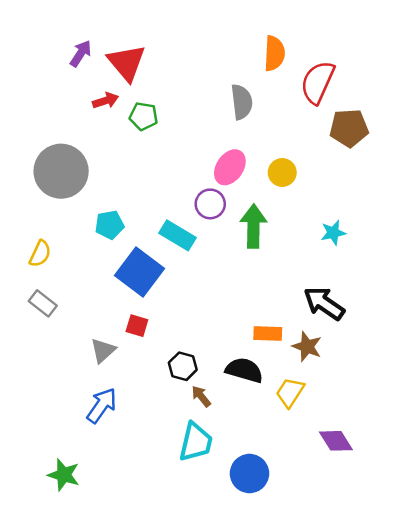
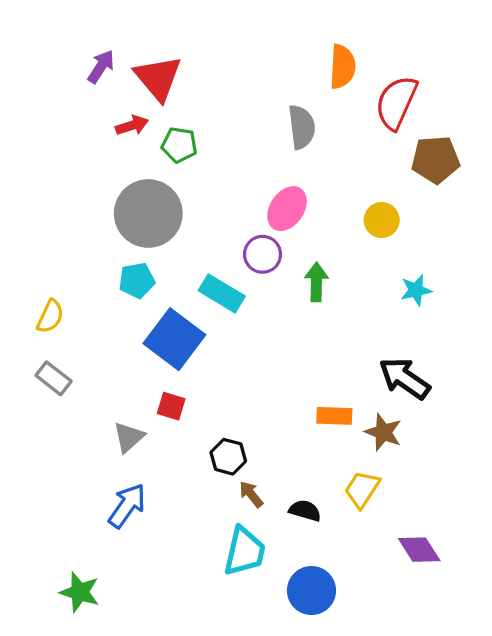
gray circle: (61, 171) -> (148, 213), moved
yellow circle: (282, 173) -> (382, 220), moved
green arrow: (253, 226) -> (316, 282), size x0.7
black semicircle: (244, 370) -> (305, 511), moved, size x0.7

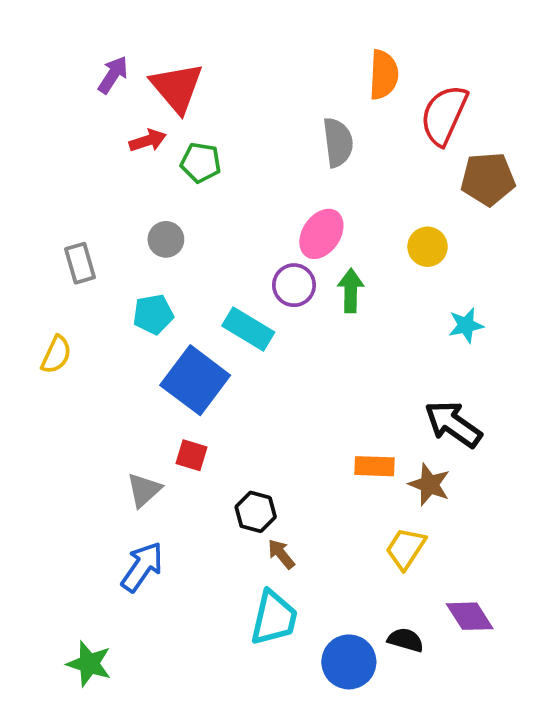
gray circle: (148, 213) -> (166, 239), size x0.5
green arrow: (316, 282) -> (351, 291), moved
gray rectangle: (54, 378) -> (80, 263), moved, turned 36
black semicircle: (305, 511) -> (406, 640), moved

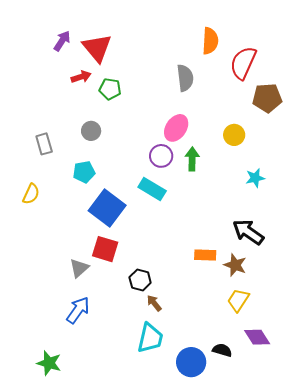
cyan rectangle: (248, 329) -> (152, 189), moved
red square: (192, 455) -> (105, 249), size x1.5
yellow trapezoid: (406, 549) -> (238, 300), moved

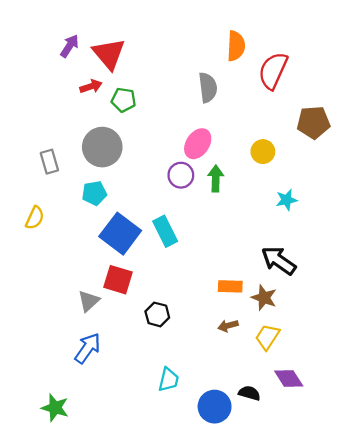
brown pentagon: (267, 98) -> (313, 122), moved
gray circle: (91, 131) -> (102, 147), size x1.8
cyan rectangle: (152, 189) -> (165, 231), moved, turned 32
brown arrow: (154, 303) -> (228, 326), moved, turned -66
cyan trapezoid: (150, 338) -> (169, 380), size x0.7

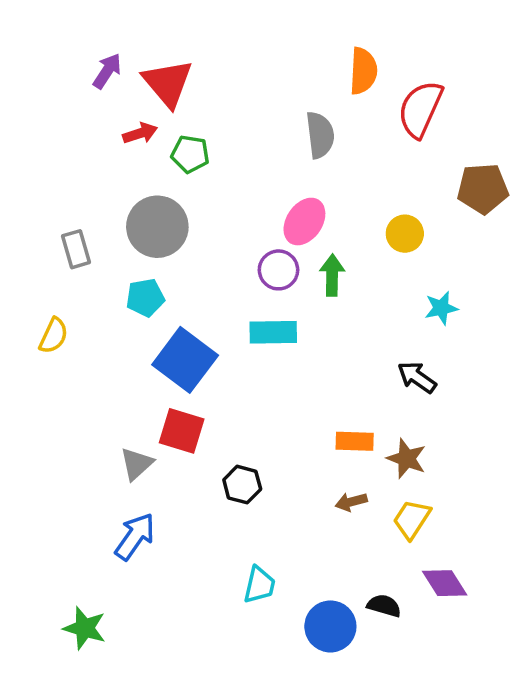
cyan rectangle: (165, 231) -> (273, 332), moved, turned -64
black arrow: (279, 261) -> (417, 377), moved, size x0.7

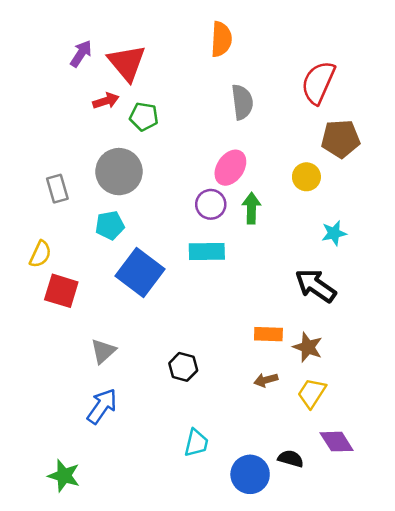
orange semicircle: (363, 71) -> (221, 39), moved
brown pentagon: (483, 189) -> (341, 139), moved
black arrow: (417, 377) -> (316, 286), size x1.4
red square: (182, 431) -> (61, 291), moved

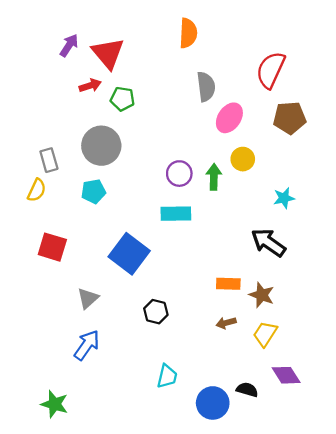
pink ellipse: (230, 168) -> (229, 118), moved
yellow circle: (306, 177) -> (243, 159), moved
yellow semicircle: (40, 254) -> (37, 190), moved
blue square: (140, 273) -> (129, 254), moved

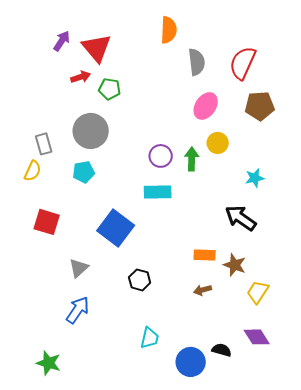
gray semicircle: (206, 87) -> (197, 62), moved
yellow trapezoid: (265, 334) -> (258, 292), moved

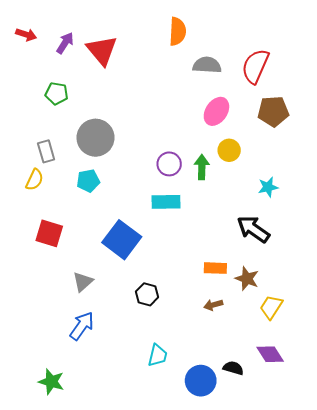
gray semicircle: (197, 62) -> (207, 65), turned -80
red arrow: (81, 77) -> (26, 35), moved, turned 36
green pentagon: (110, 89) -> (57, 93), moved

